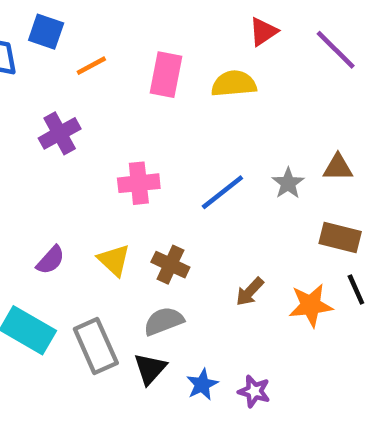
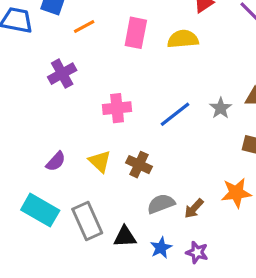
brown arrow: (250, 292) -> (194, 208), moved
gray semicircle: (164, 321) -> (161, 204), moved
black triangle: (150, 369) -> (125, 237), turned 45

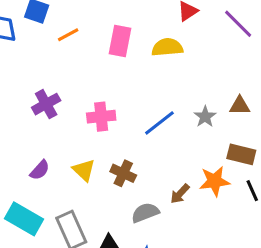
purple cross: (62, 74) -> (46, 104), moved
orange star: (236, 193) -> (215, 181), moved
brown arrow: (194, 208) -> (180, 194), moved

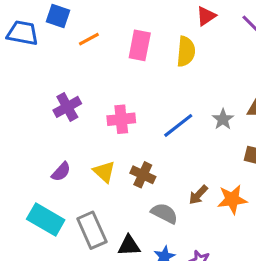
yellow semicircle: (167, 47) -> (186, 51), turned 100
orange star: (215, 181) -> (232, 199), moved
gray semicircle: (145, 213) -> (164, 213), turned 48

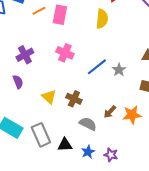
pink rectangle: (140, 45) -> (60, 15), moved
pink cross: (121, 119) -> (65, 53), moved, turned 30
gray star: (223, 119) -> (119, 70), moved
purple semicircle: (61, 172) -> (18, 82), moved, turned -64

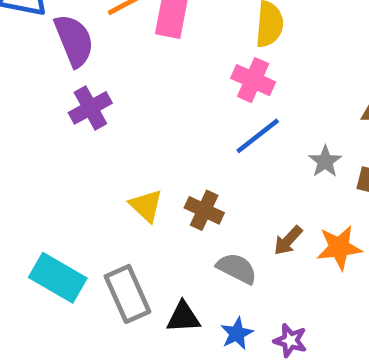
pink cross: (65, 53) -> (253, 80), moved
gray star: (119, 70) -> (325, 161), moved
purple semicircle: (18, 82) -> (74, 41), moved, size x1.6

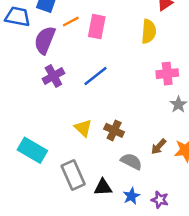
purple semicircle: (74, 41) -> (45, 40), turned -136
pink cross: (253, 80) -> (167, 74), moved, turned -30
blue line: (258, 136) -> (95, 76), moved
cyan rectangle: (58, 278) -> (32, 150), moved

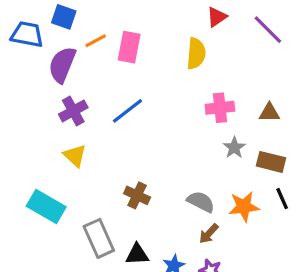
yellow triangle: (83, 128) -> (75, 156), moved
brown cross: (114, 130) -> (137, 195), moved
brown arrow: (159, 147) -> (209, 234), moved
gray semicircle: (131, 161) -> (201, 202), moved

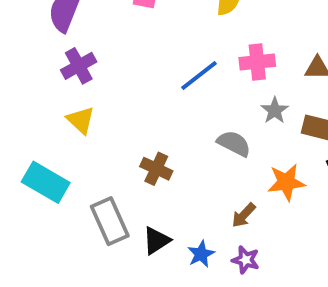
blue line: (128, 111) -> (199, 76), moved
gray semicircle: (201, 202) -> (234, 143), moved
black triangle: (137, 254) -> (156, 240), turned -30

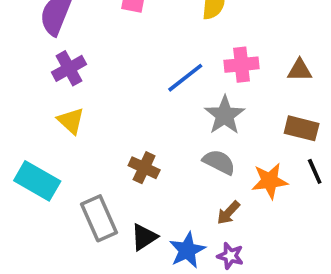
gray star: (275, 110) -> (225, 115), moved, size x1.5
gray semicircle: (234, 143) -> (219, 162), moved
blue star: (201, 254) -> (187, 250), size x1.4

